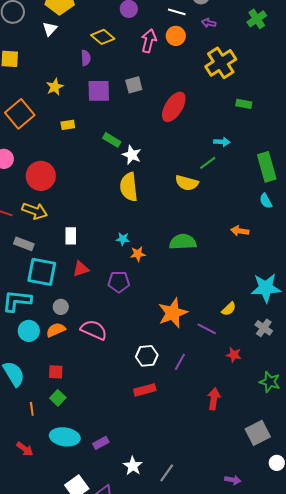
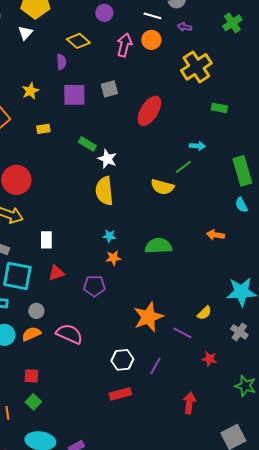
cyan star: (123, 239) -> (109, 236), moved

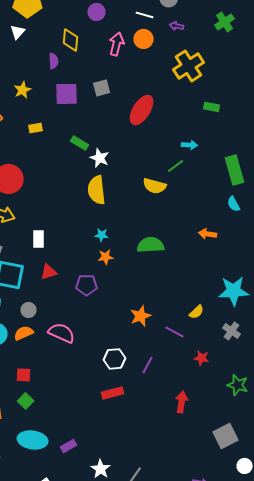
yellow diamond: (78, 41) -> (71, 40), turned 55
orange star: (148, 317) -> (141, 316), size x0.7

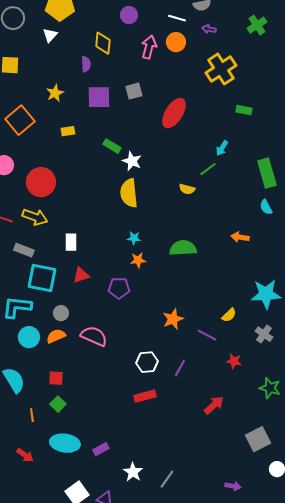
cyan arrow: (190, 145) -> (222, 148), turned 119
yellow semicircle: (155, 186) -> (187, 189), size x0.7
red arrow: (182, 402) -> (214, 405), turned 40

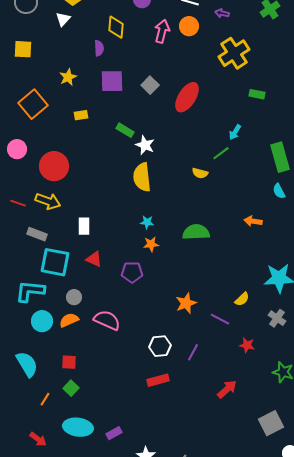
gray square: (134, 91) -> (150, 85), moved, turned -30
red triangle: (81, 275) -> (94, 259), turned 42
orange line: (32, 415) -> (45, 399), turned 40

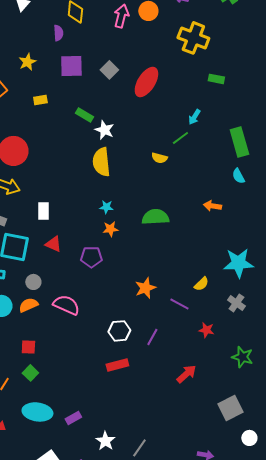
yellow cross: (234, 53) -> (193, 38), turned -36

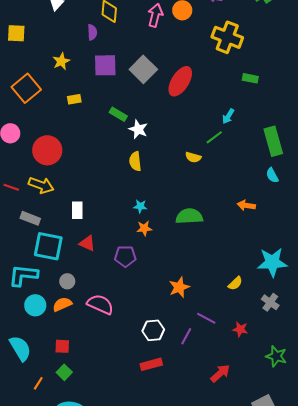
gray square: (109, 70) -> (143, 69), size x1.5
yellow semicircle: (101, 162) -> (135, 161), size x0.7
purple line: (179, 304) -> (206, 318), moved

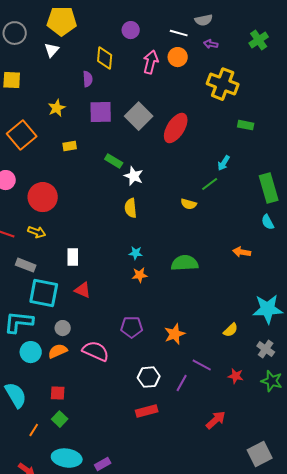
yellow arrow: (41, 185) -> (37, 232), size x0.7
purple pentagon: (125, 256) -> (132, 327), moved
green star: (276, 356) -> (272, 381), moved

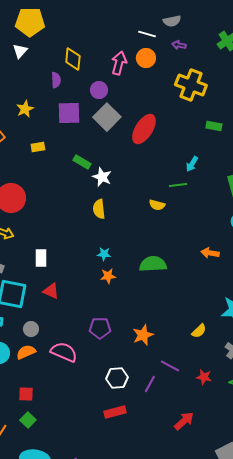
purple circle: (131, 30) -> (99, 90), moved
green line: (210, 184) -> (178, 185), turned 30

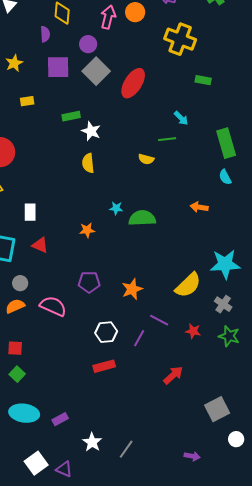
green rectangle: (82, 162) -> (71, 116), turned -42
cyan arrow: (192, 164) -> (181, 118), turned -77
cyan star: (104, 254) -> (116, 208), moved
orange star: (108, 276) -> (87, 230), moved
yellow semicircle: (199, 331) -> (188, 285), size x1.8

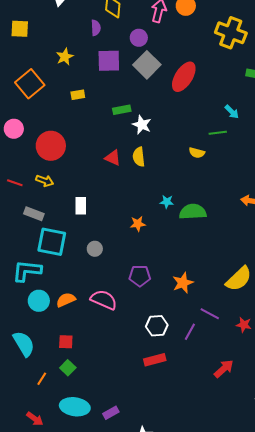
red triangle: (40, 245) -> (113, 158), moved
gray circle: (20, 283) -> (95, 249), moved

